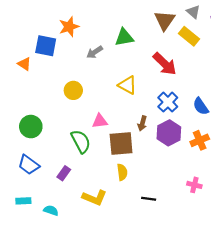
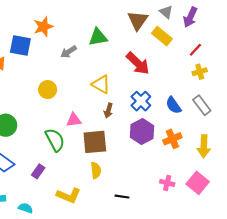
brown arrow: (142, 123) -> (108, 111), moved

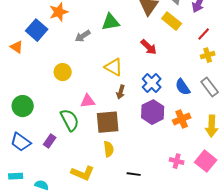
blue square: (20, 45) -> (37, 30), turned 30
red arrow: (138, 63) -> (149, 47), size x0.7
purple rectangle: (38, 171) -> (50, 141), moved

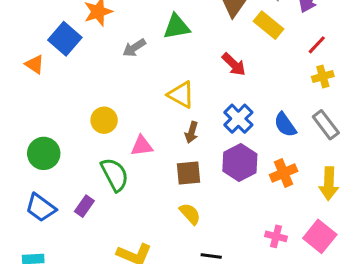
yellow circle: (63, 72) -> (104, 120), moved
brown square: (108, 122) -> (189, 173), moved, size x0.7
yellow semicircle: (109, 149) -> (190, 214), moved, turned -35

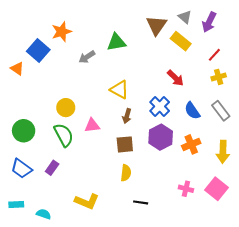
red arrow: (234, 64) -> (175, 78), moved
green semicircle: (115, 175) -> (64, 135), moved
yellow semicircle: (190, 214) -> (126, 173), turned 49

